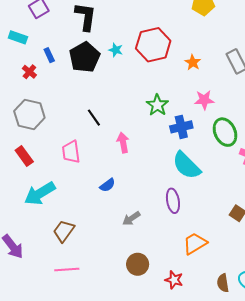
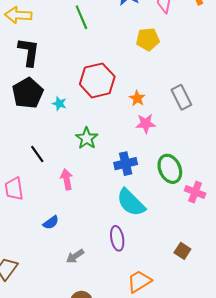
cyan star: (116, 50) -> (59, 104), moved
pink star: (204, 100) -> (146, 124), moved
green star: (157, 105) -> (87, 138), moved

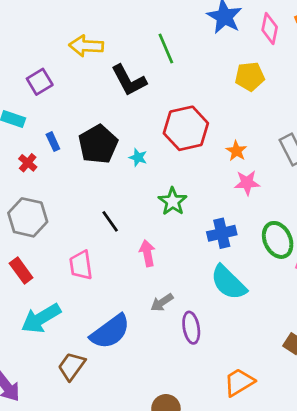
black L-shape: (29, 52) -> (129, 80), moved, turned 144
blue semicircle: (51, 223) -> (110, 332), moved, size x2.0
purple ellipse: (117, 238) -> (191, 328), moved
gray arrow: (75, 256) -> (162, 302), moved

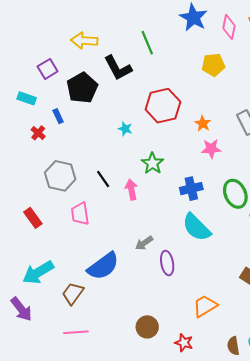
black pentagon: (98, 144) -> (82, 88), moved
gray hexagon: (28, 217) -> (60, 176), moved
pink arrow: (147, 253) -> (131, 190), moved
cyan arrow: (41, 318) -> (38, 272), moved

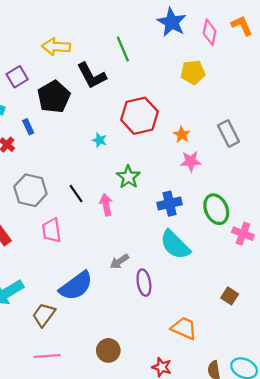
orange trapezoid: (205, 306) -> (184, 328), turned 55
brown circle: (147, 327) -> (108, 350), moved

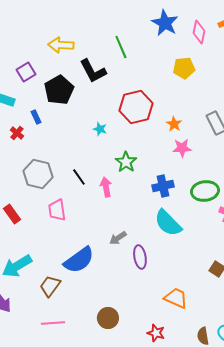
green ellipse: (216, 209) -> (205, 191), turned -72

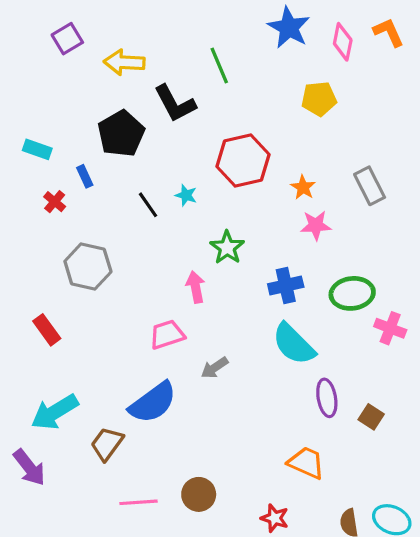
purple square: (26, 72) -> (67, 39), moved
black line: (79, 177) -> (148, 205), moved
pink trapezoid: (57, 210) -> (167, 335), moved, turned 80
purple ellipse: (140, 257) -> (327, 398), moved
pink line: (53, 323) -> (139, 502), moved

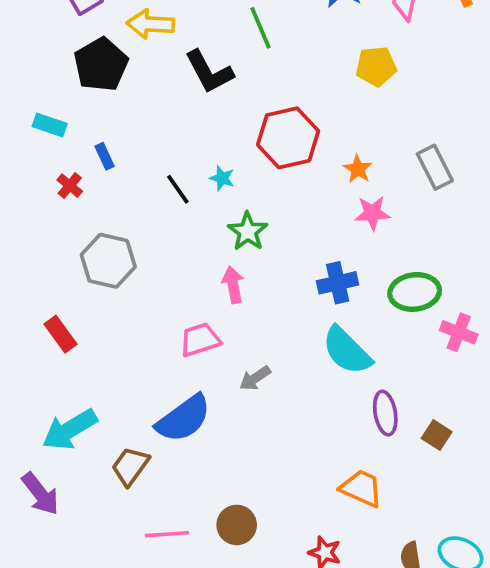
black pentagon: (121, 134) -> (101, 64), moved
green star: (227, 248) -> (248, 231), moved

